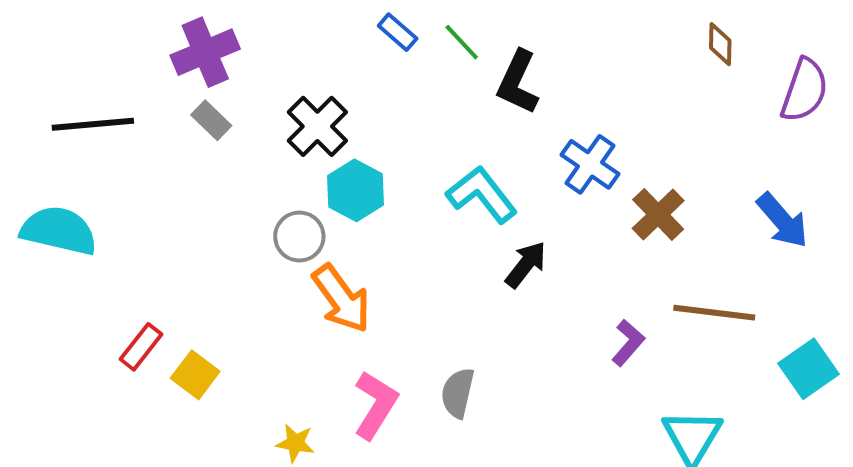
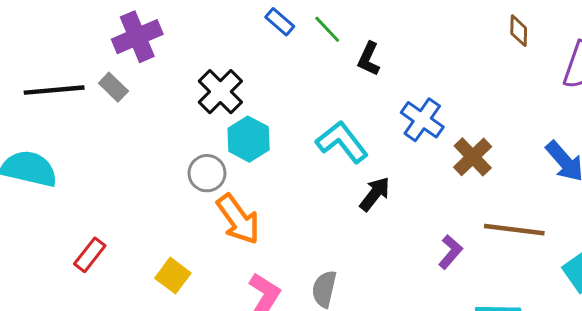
black L-shape: (518, 82) -> (369, 59), size x0.7
gray rectangle: (211, 120) -> (113, 87), moved
yellow square: (195, 375) -> (173, 276), moved

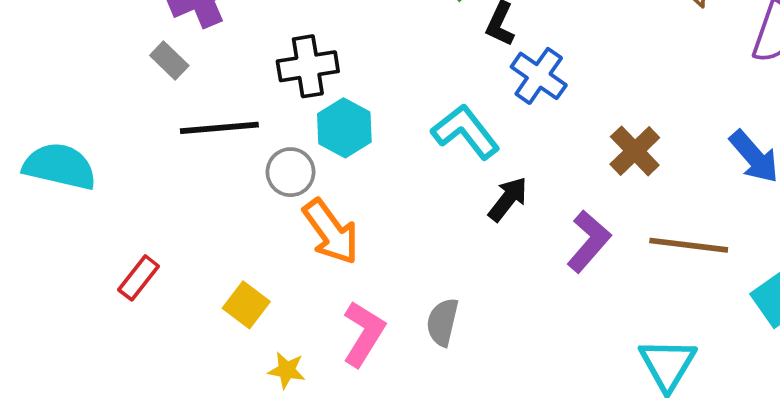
black line: (54, 90) -> (219, 128), moved
black cross: (220, 92) -> (308, 66), turned 36
blue cross: (422, 120) -> (539, 76), moved
purple L-shape: (450, 252) -> (589, 241), moved, size x1.4

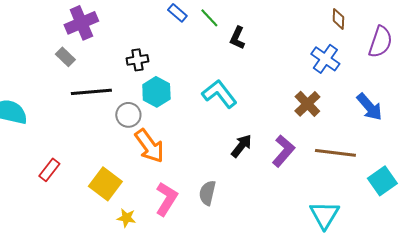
black cross: (308, 66) -> (137, 60), size x0.7
blue cross: (539, 76) -> (325, 59), moved
black arrow: (508, 199) -> (241, 146), moved
yellow square: (246, 305) -> (105, 184), size x1.4

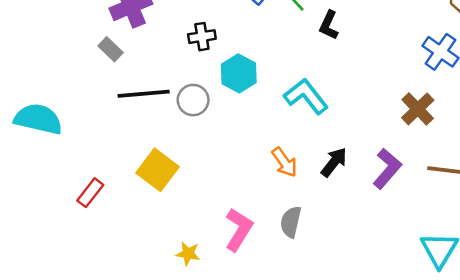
black cross: (137, 60) -> (202, 37), moved
cyan hexagon: (156, 92) -> (239, 73), moved
gray circle: (128, 115) -> (193, 100), moved
orange arrow: (149, 146) -> (284, 162), moved, size x0.7
yellow square: (105, 184) -> (158, 170), moved

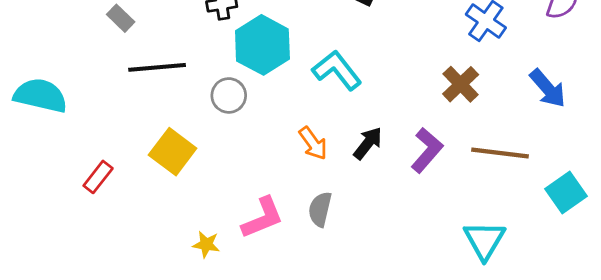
cyan hexagon: (239, 73) -> (262, 45), size x1.4
gray circle: (193, 100) -> (229, 95), moved
pink L-shape: (239, 229) -> (262, 218), turned 36

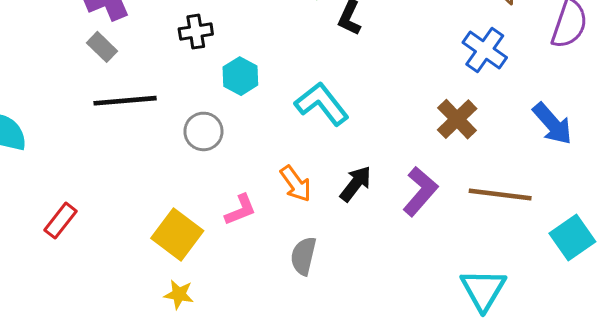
gray rectangle: (121, 18) -> (102, 47), moved
cyan hexagon: (262, 45) -> (240, 76), size x0.6
yellow square: (173, 152) -> (177, 234), moved
pink L-shape: (262, 218) -> (240, 210), moved, size x0.7

